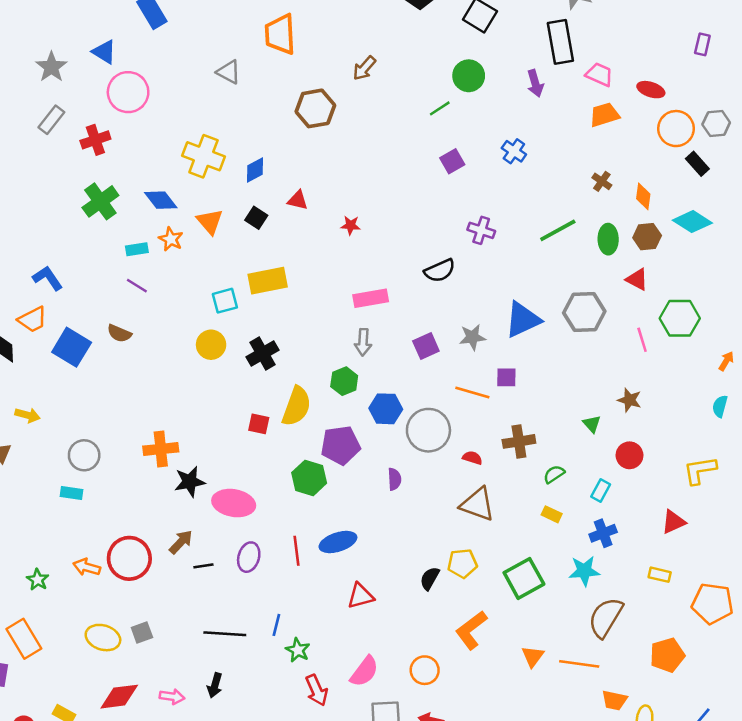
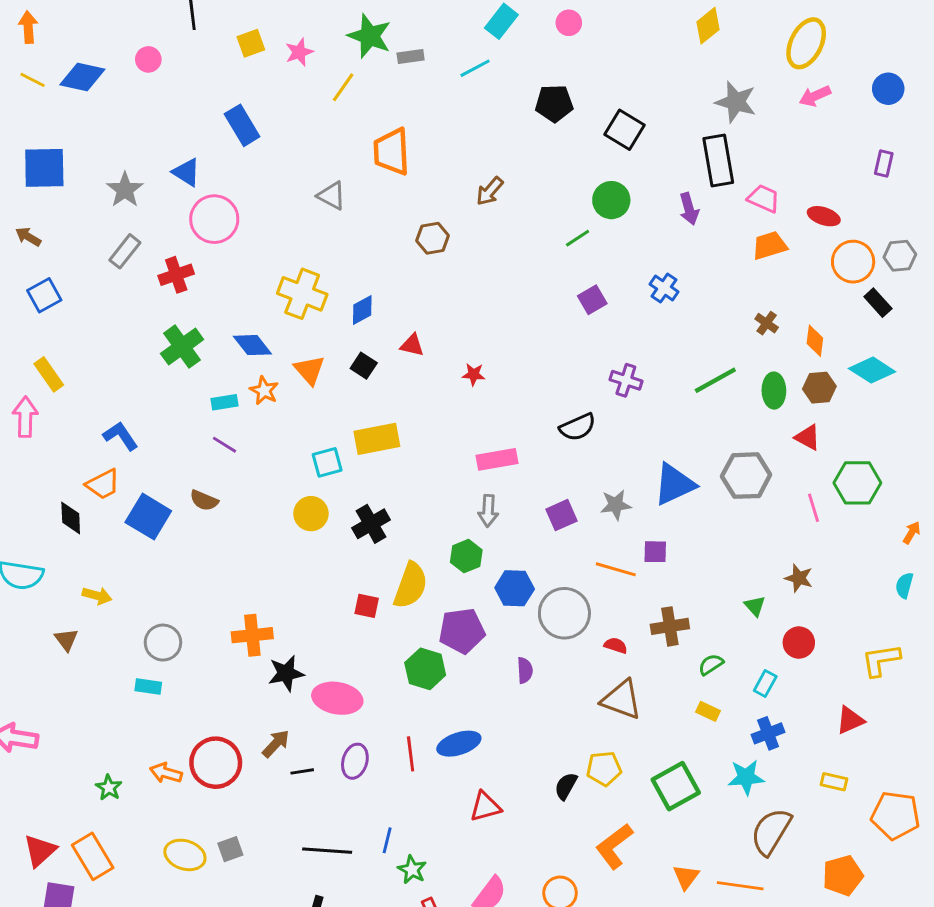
brown hexagon: (315, 108) -> (433, 238), size x0.7

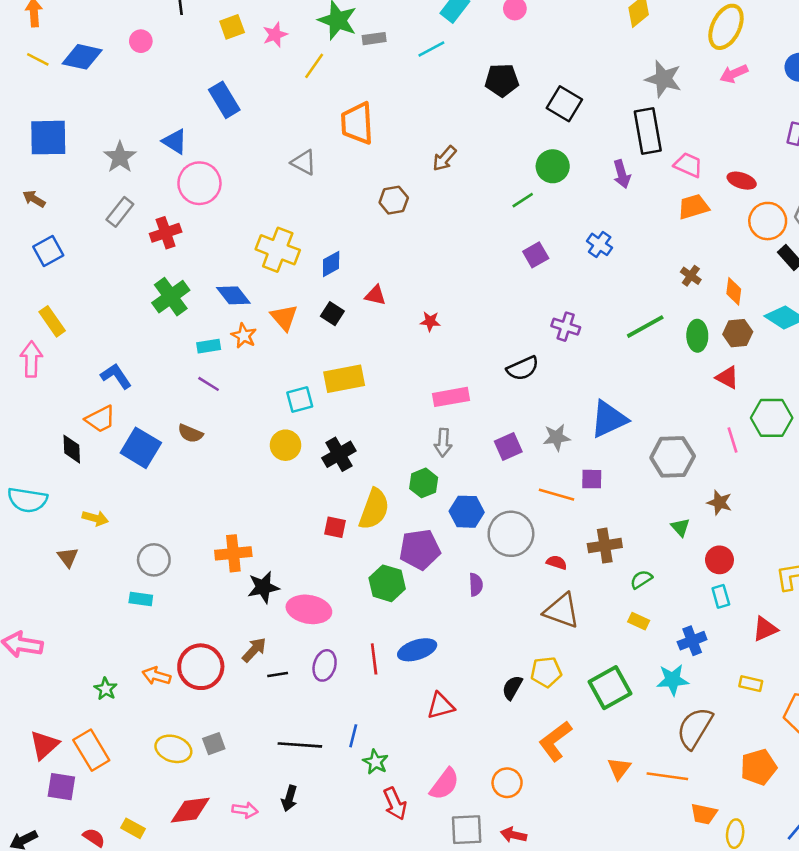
gray hexagon: (746, 476) -> (673, 457), moved
cyan rectangle: (765, 684) -> (721, 596), moved, turned -45

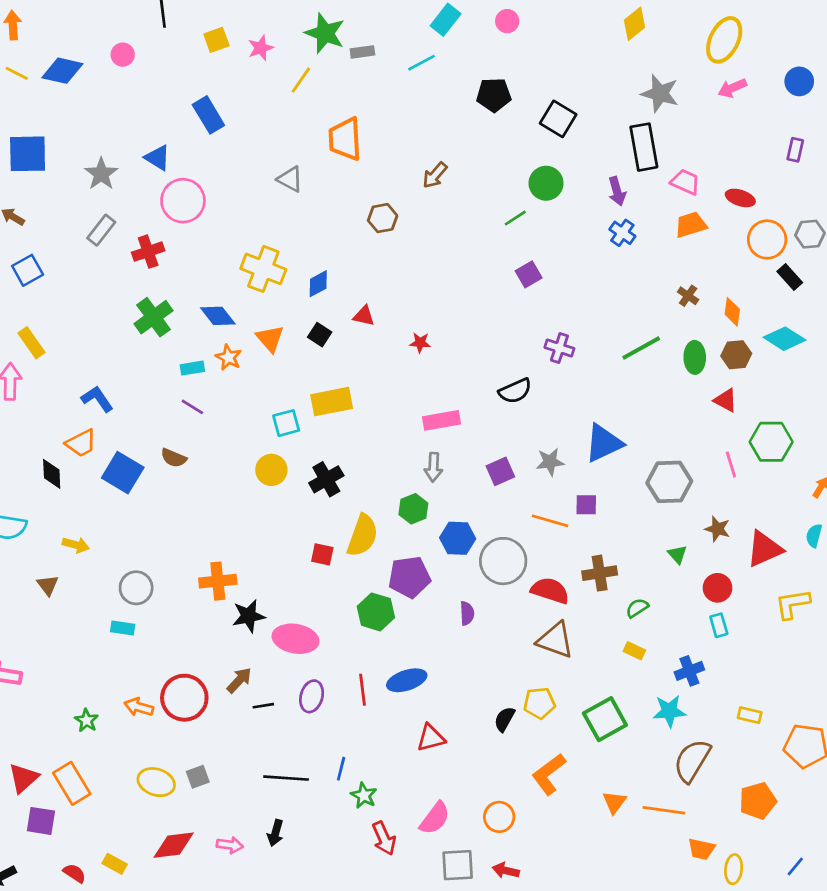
blue cross: (600, 244) -> (622, 233), moved
red semicircle: (557, 562) -> (550, 590), size x1.8
red triangle: (765, 629) -> (764, 549), moved, size x1.4

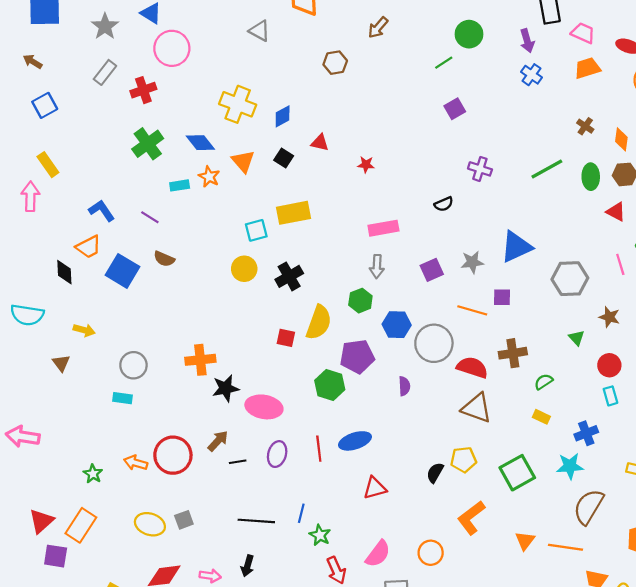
black semicircle: (515, 391) -> (444, 204), size x0.7
purple line: (192, 407) -> (150, 217), moved
orange rectangle: (72, 783) -> (81, 525), turned 64

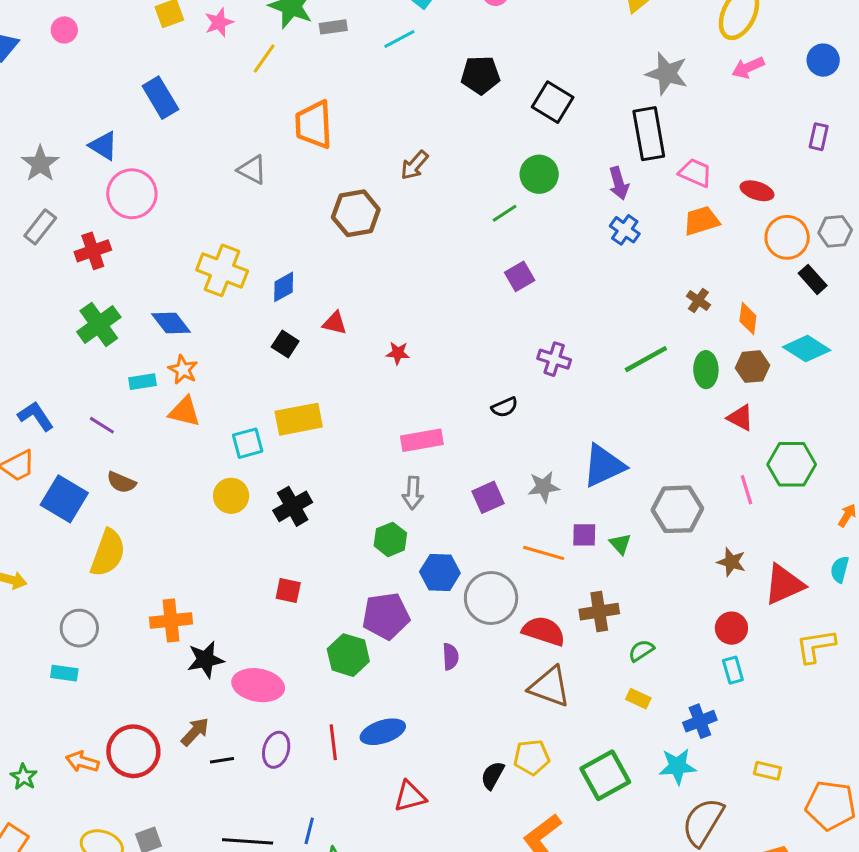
brown hexagon: (335, 63) -> (356, 213), size x1.4
orange triangle: (243, 161) -> (184, 412), moved, turned -35
yellow semicircle: (319, 322) -> (108, 553), moved
green triangle: (576, 338) -> (620, 544), moved

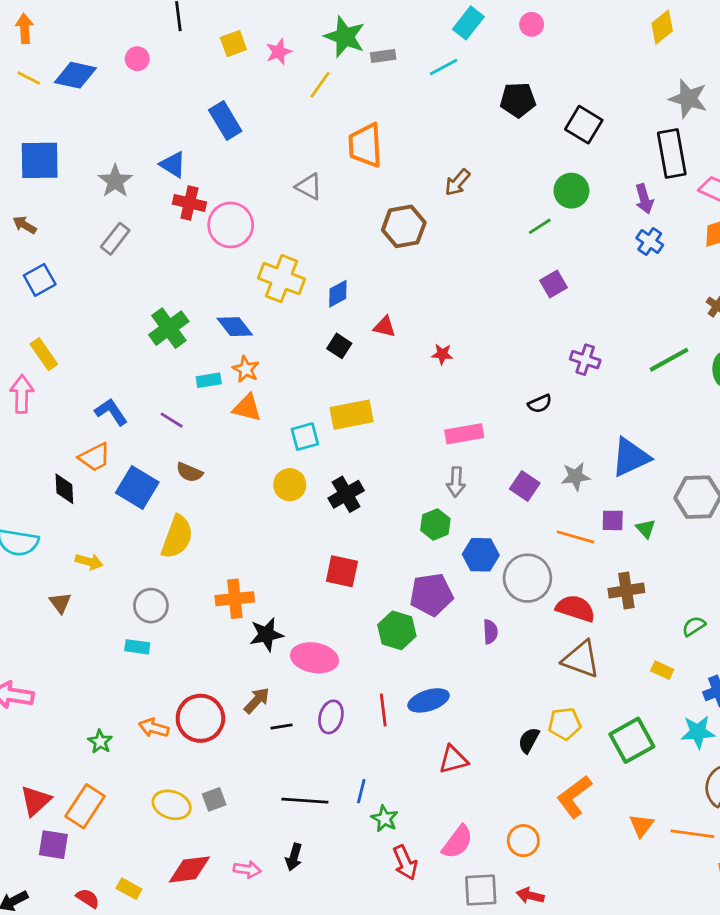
pink circle: (132, 194) -> (231, 225), moved
red cross: (93, 251) -> (189, 203), moved, turned 32
purple square: (488, 497) -> (525, 486), turned -32
red square: (288, 590) -> (342, 571), size x1.4
green semicircle: (641, 651) -> (694, 626), moved

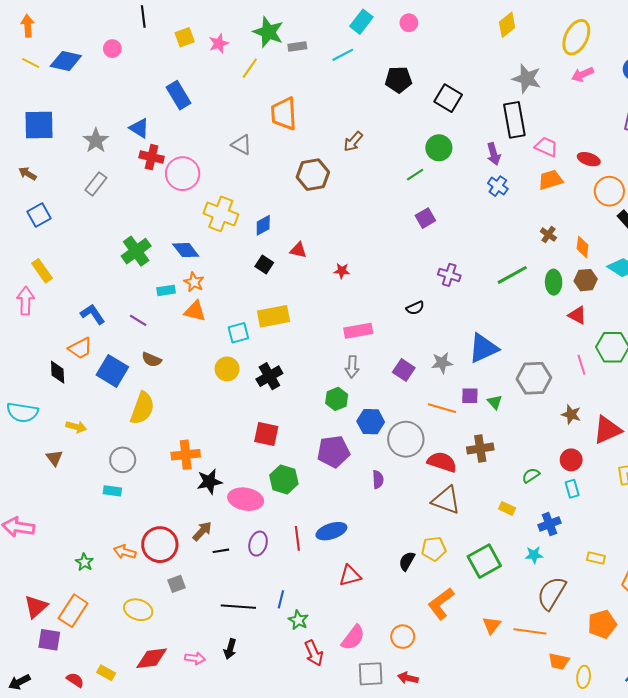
green hexagon: (397, 630) -> (284, 479), moved
cyan star: (698, 732) -> (534, 555), size x0.7
gray square: (214, 799) -> (176, 584), moved

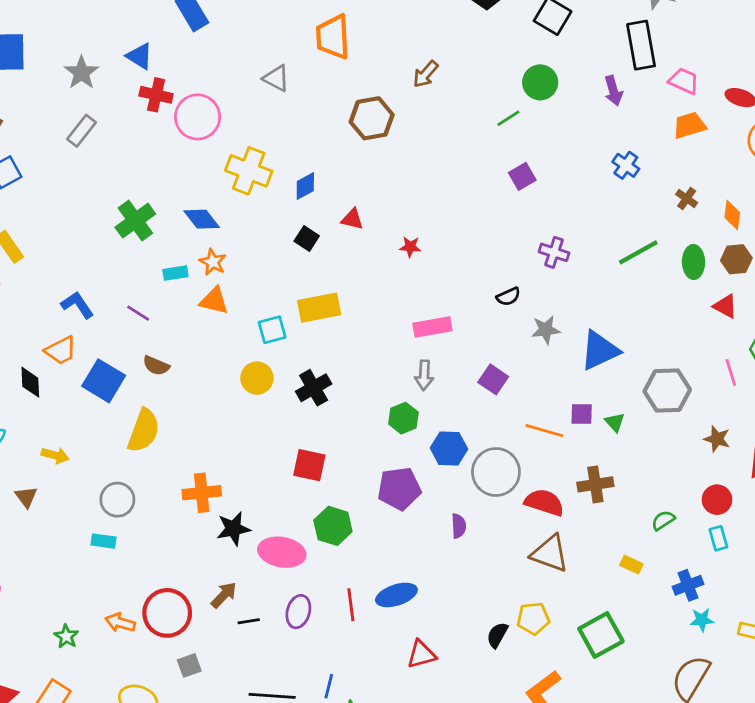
blue cross: (498, 186) -> (626, 165), moved
gray star: (442, 363) -> (546, 330), moved
cyan star: (534, 555) -> (702, 620), moved

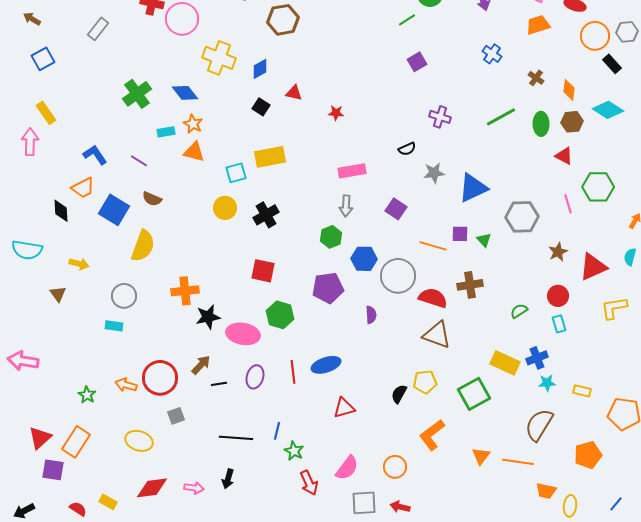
brown hexagon: (372, 118) -> (283, 20), moved
brown star: (717, 439) -> (558, 252), turned 30
yellow rectangle: (631, 565) -> (505, 363), moved, size x1.8

